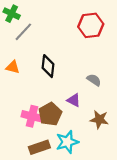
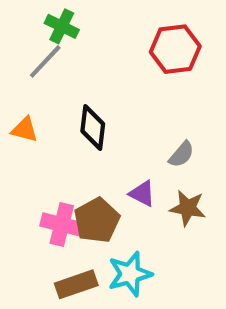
green cross: (12, 14) -> (62, 26), moved
gray semicircle: (94, 80) -> (181, 154), turned 96
brown star: (99, 119) -> (188, 208), moved

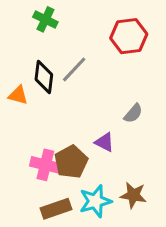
gray line: (45, 61) -> (74, 69), moved
black diamond: (93, 127) -> (44, 77), moved
brown star: (188, 208) -> (133, 195), moved

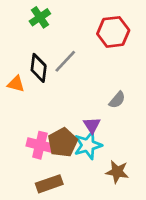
green cross: (45, 19) -> (40, 17), turned 30
purple triangle: (104, 142) -> (92, 125), turned 30
cyan star: (95, 201) -> (88, 145), moved

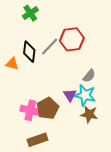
red hexagon: (113, 32) -> (72, 39), moved
cyan star: (88, 145) -> (85, 95), moved, turned 30
brown star: (117, 172) -> (89, 114), moved

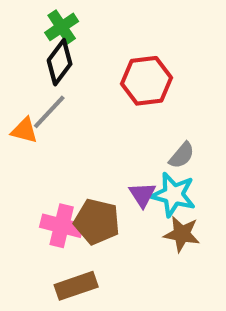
gray line: (50, 47) -> (49, 112), moved
black diamond: (29, 52) -> (60, 62), moved, turned 30
brown pentagon: (48, 108) -> (97, 222), turned -30

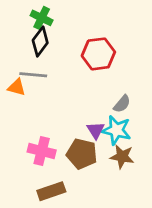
green cross: (62, 27) -> (42, 18), turned -30
gray line: (49, 112) -> (33, 75), turned 52
brown pentagon: (97, 222) -> (82, 154), moved

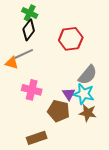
gray line: (33, 75) -> (24, 54), turned -30
gray semicircle: (122, 104) -> (88, 75), size x1.5
pink cross: (42, 151) -> (32, 90), moved

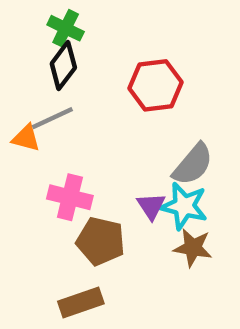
brown pentagon: (59, 111) -> (101, 241), moved

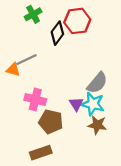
green cross: (66, 28) -> (33, 14), turned 35
black diamond: (63, 66) -> (57, 33), moved
red hexagon: (156, 85) -> (77, 21), moved

